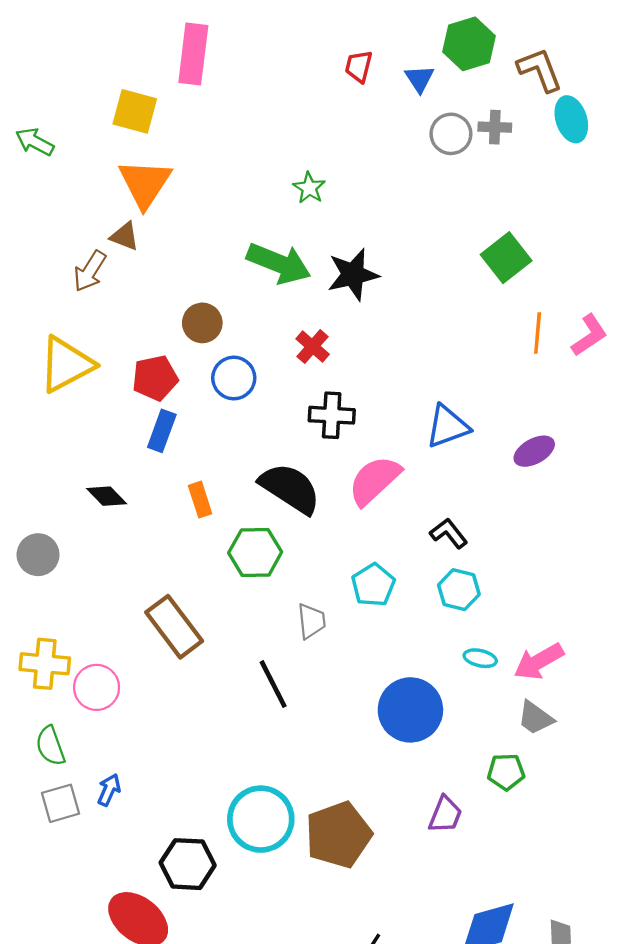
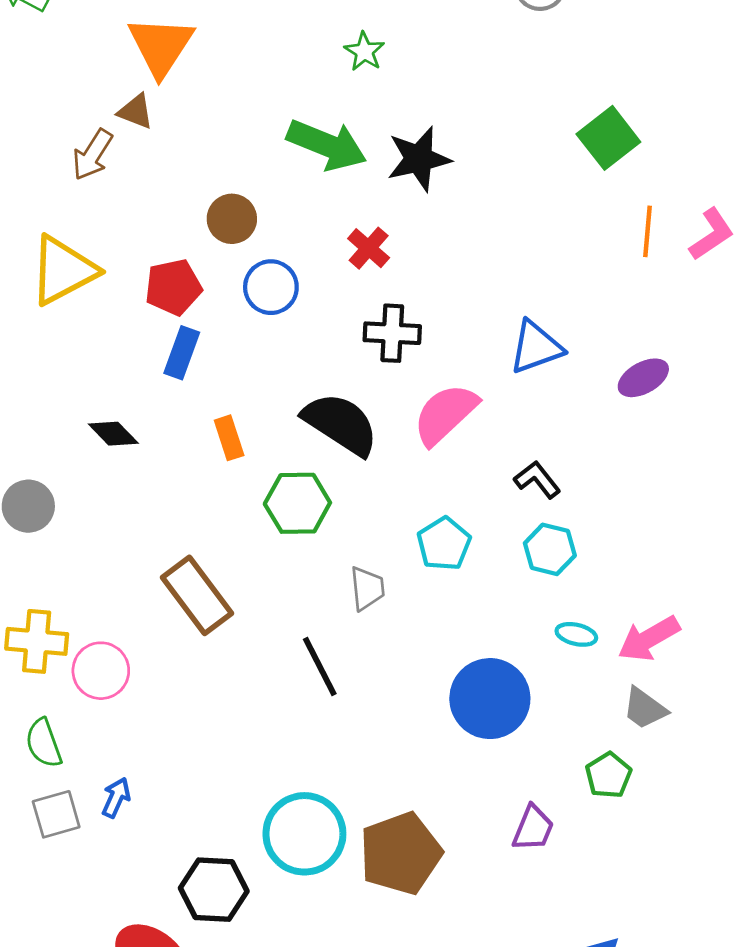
green pentagon: (506, 772) -> (608, 775), turned -30

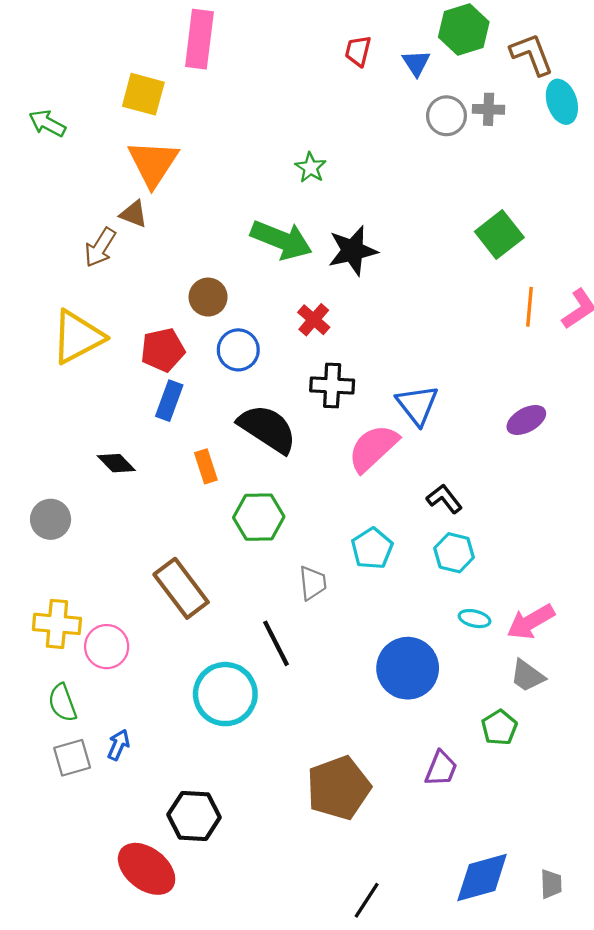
blue triangle: (536, 347) -> (417, 405), moved, turned -48
black semicircle: (341, 424) -> (267, 429), moved
cyan circle: (304, 834) -> (225, 694), moved

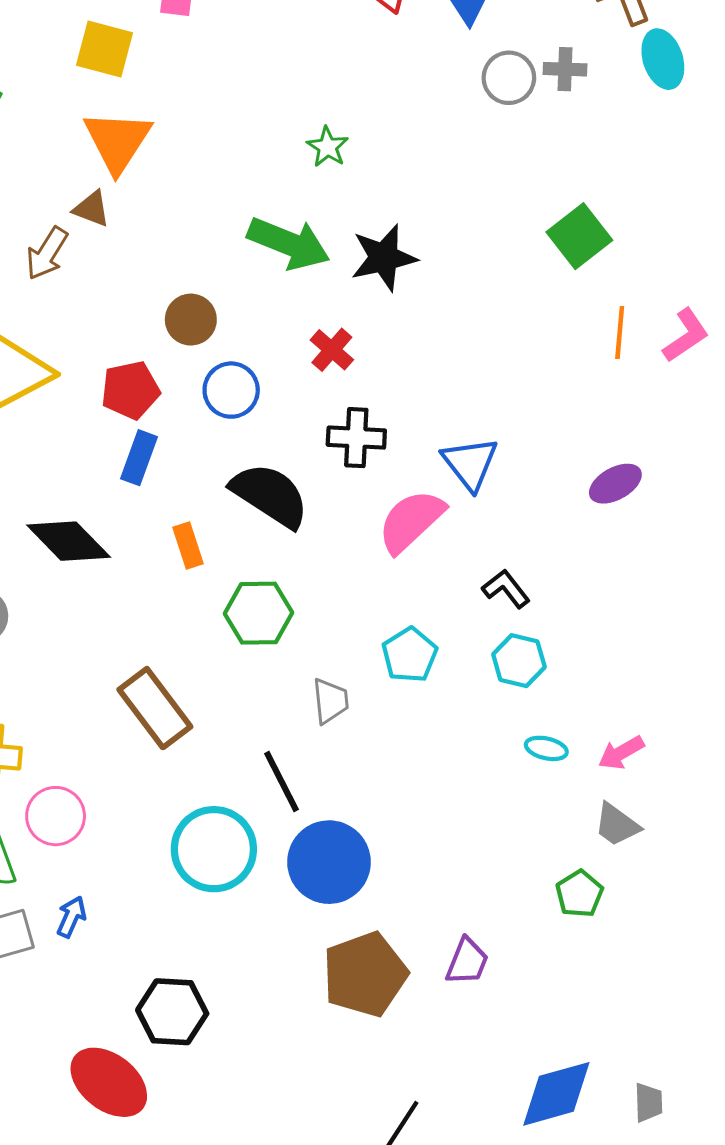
black diamond: (116, 463) -> (69, 541), size x1.6
pink arrow: (531, 622) -> (621, 753), size x0.7
pink circle: (107, 647) -> (56, 816), moved
blue circle: (408, 668) -> (329, 862), moved
purple trapezoid: (441, 769) -> (467, 961), moved

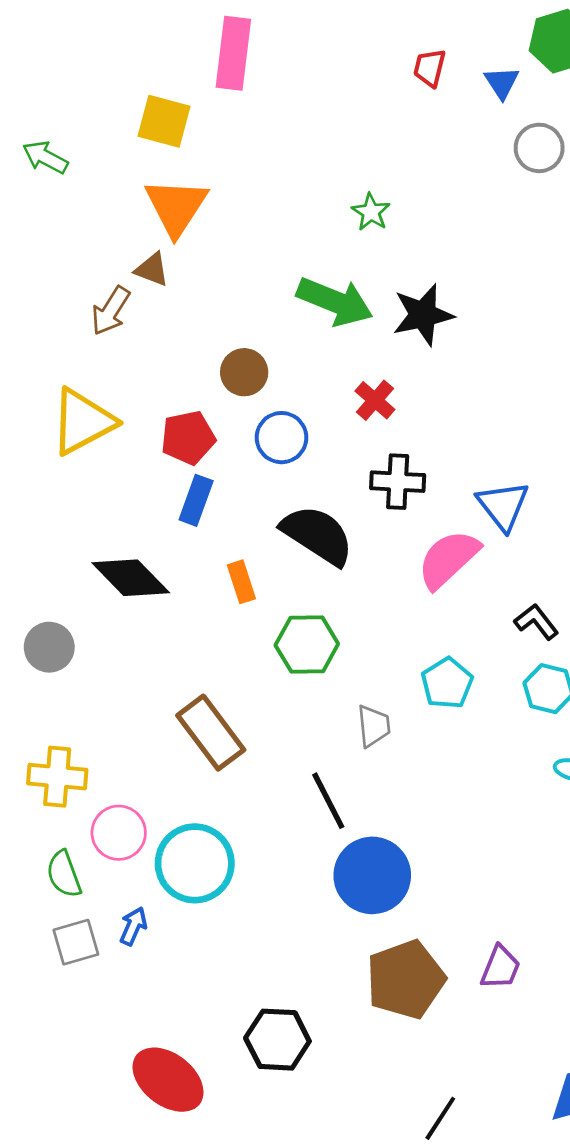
cyan circle: (214, 849) -> (195, 863), moved
black hexagon: (172, 1012) -> (277, 1040), moved

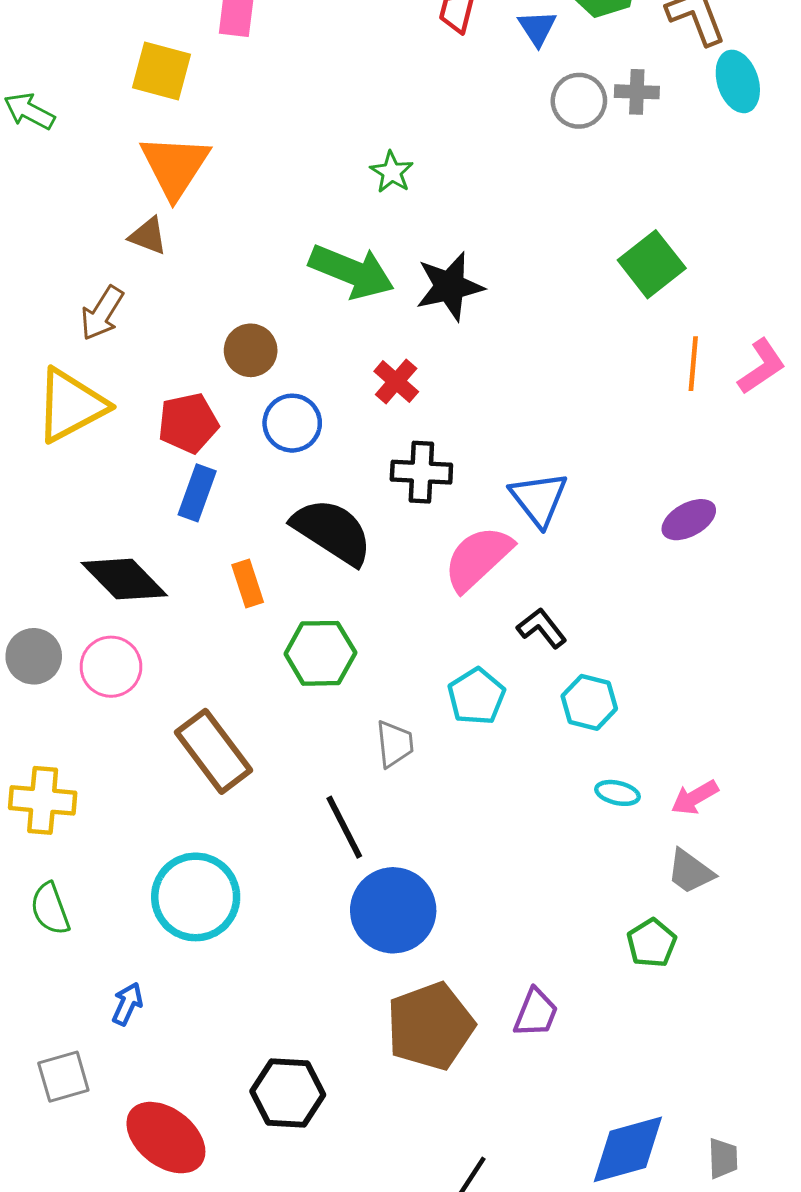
brown arrow: (111, 311) -> (102, 313), moved
black L-shape: (536, 622) -> (542, 628), moved
pink circle: (119, 833) -> (111, 667), moved
blue arrow: (133, 926) -> (127, 1004), moved
gray square: (76, 942) -> (63, 1077), moved

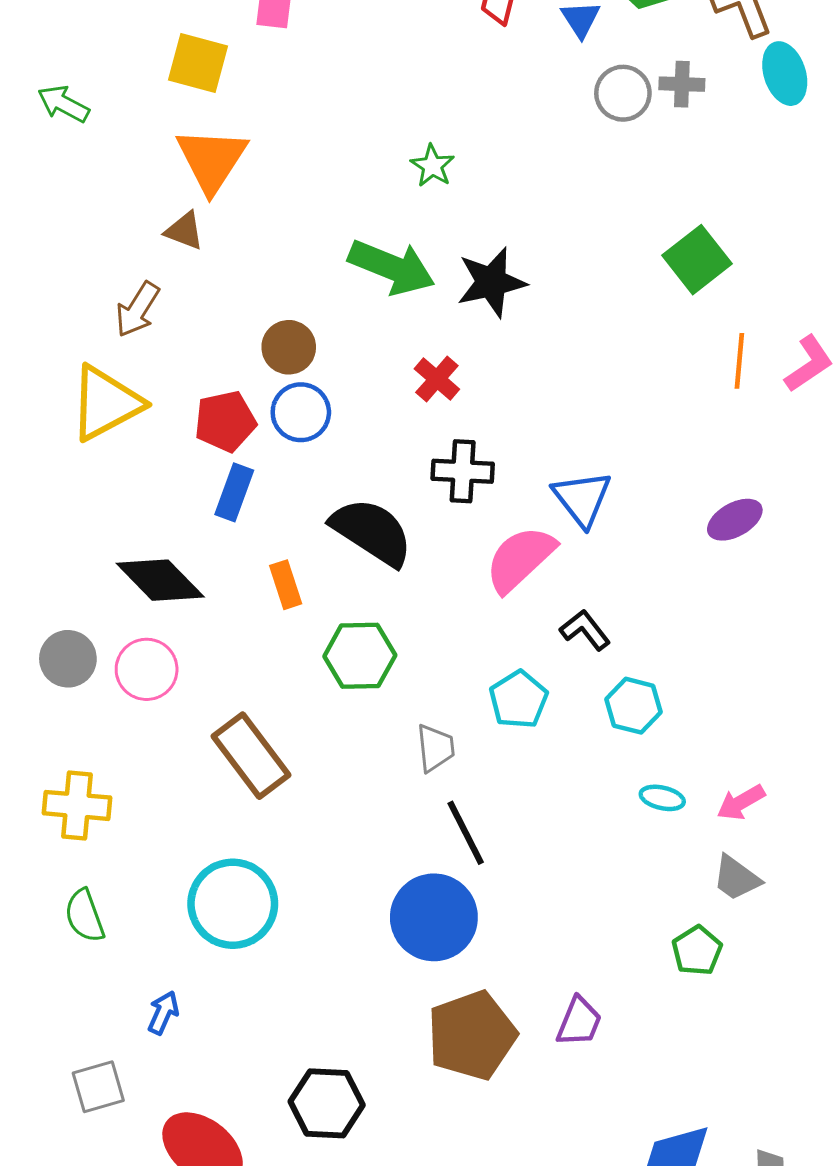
blue circle: (292, 423) -> (301, 412), moved
black line: (344, 827) -> (466, 833), moved

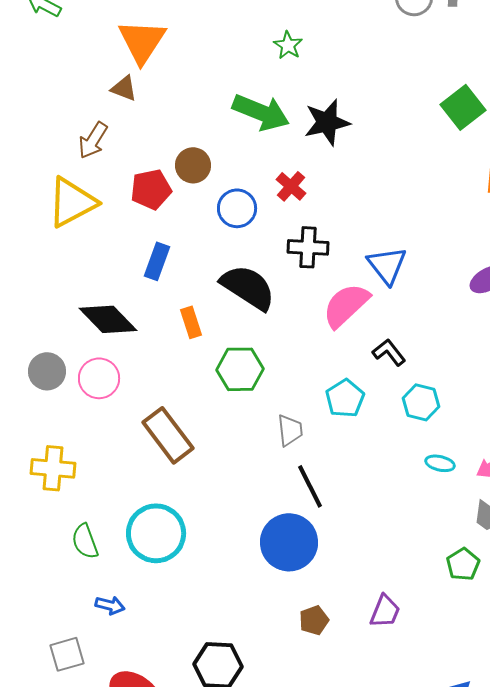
blue circle: (301, 412) -> (237, 208), moved
red pentagon: (225, 421) -> (151, 189), moved
green semicircle: (85, 916) -> (85, 541), moved
blue arrow: (163, 1013) -> (110, 605), turned 80
brown pentagon: (472, 1035) -> (314, 620), size x0.5

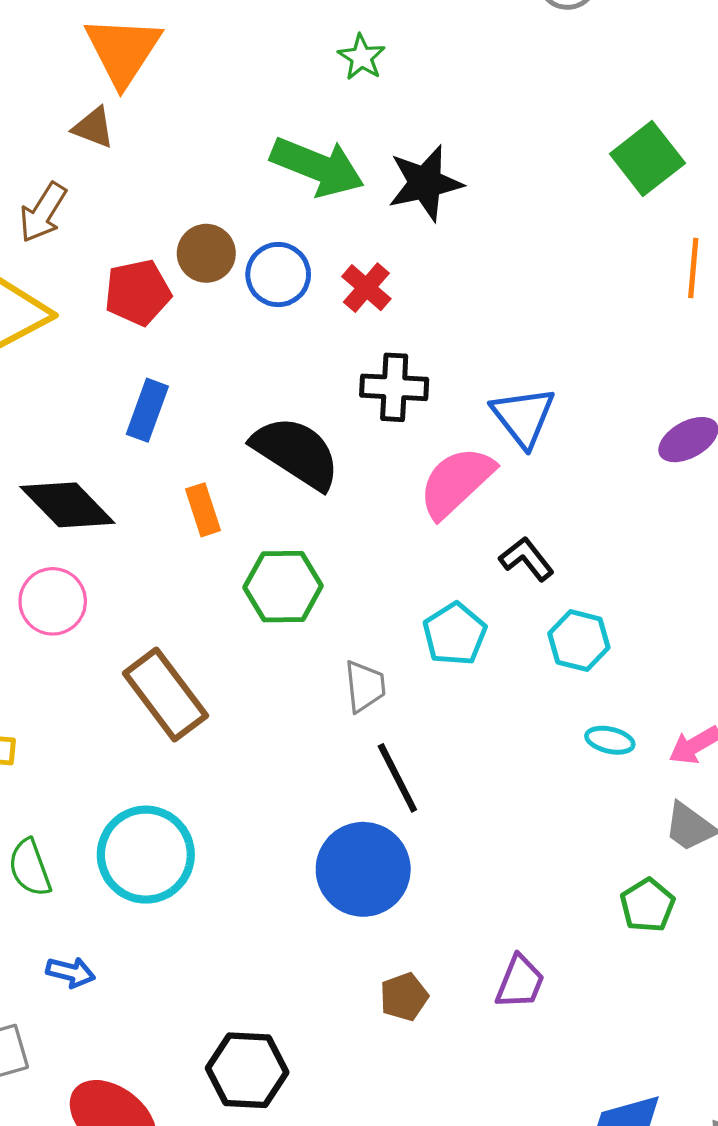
blue circle: (237, 208) -> (278, 275), moved

